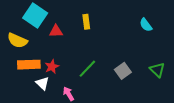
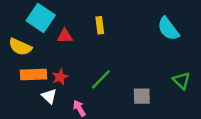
cyan semicircle: (146, 25) -> (168, 29), size x1.5
gray square: (123, 71) -> (142, 96), moved, turned 35

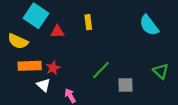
green line: (101, 79) -> (101, 70), moved

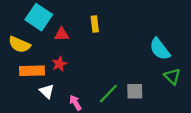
cyan semicircle: (149, 25) -> (160, 49), moved
red star: (53, 68) -> (59, 64), moved
green line: (101, 70) -> (108, 94), moved

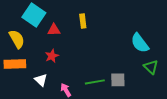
yellow semicircle: (19, 45) -> (17, 39), turned -144
orange rectangle: (32, 71) -> (15, 64), moved
green line: (108, 94) -> (95, 82), turned 36

